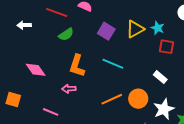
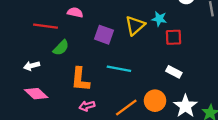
white arrow: (24, 25) -> (32, 66), moved
pink arrow: (69, 89) -> (87, 106), moved

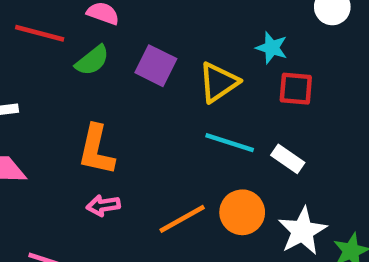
yellow triangle: (135, 25) -> (219, 82), moved
green semicircle: (61, 48) -> (92, 60), moved
cyan line: (119, 69) -> (230, 143), moved

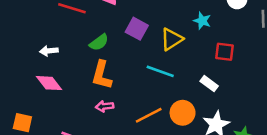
green semicircle: (92, 60) -> (99, 42), moved
red square: (296, 89) -> (224, 52), moved
cyan line: (230, 143) -> (160, 71), moved

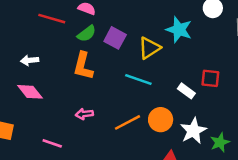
cyan star: (202, 21) -> (179, 30), size x1.5
green semicircle: (99, 42) -> (87, 34), moved
red square: (224, 52) -> (210, 78), moved
orange L-shape: (102, 75) -> (83, 66), moved

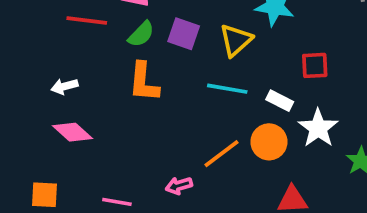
red square: (210, 78) -> (315, 65), moved
white rectangle: (186, 91) -> (280, 101), moved
pink arrow: (84, 114) -> (179, 186), moved
white star: (193, 131) -> (318, 128), moved

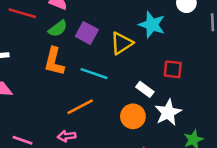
cyan line: (227, 89) -> (94, 74), moved
orange line: (222, 154) -> (80, 107), moved

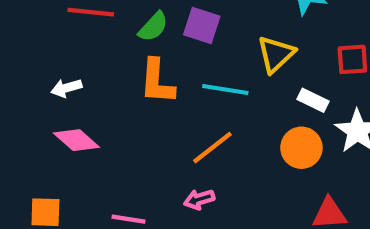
yellow triangle: (122, 43) -> (276, 54), moved

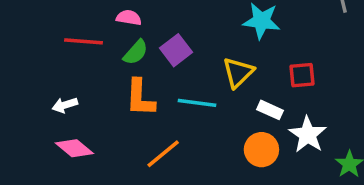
purple square: (202, 25) -> (176, 50), turned 36
orange line: (212, 148) -> (163, 154), moved

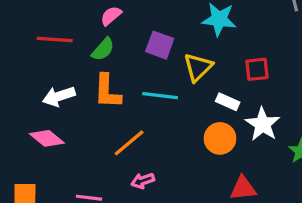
pink semicircle: (129, 18) -> (111, 16), moved, turned -50
purple square: (176, 50) -> (160, 45), moved, turned -32
white arrow: (65, 105) -> (59, 96), moved, size x1.4

